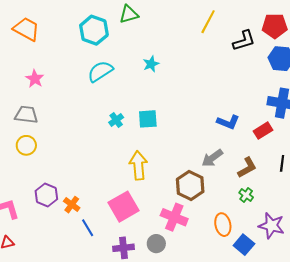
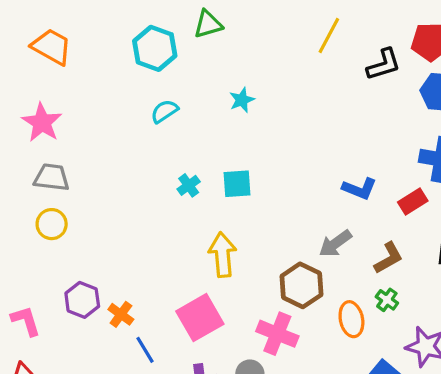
cyan semicircle: (100, 71) -> (164, 111), size x0.7
pink star: (35, 79) -> (42, 123), moved, size x1.4
orange ellipse: (223, 225) -> (351, 319), moved

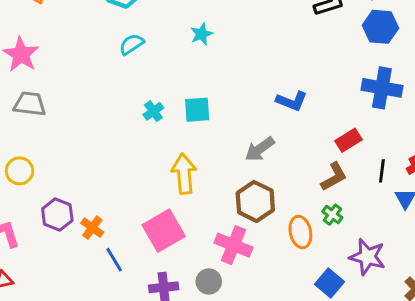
blue L-shape: (359, 189) -> (292, 101), moved
red rectangle: (413, 202) -> (348, 140), moved
yellow circle: (52, 224) -> (20, 171), moved
gray arrow: (335, 243) -> (260, 149), moved

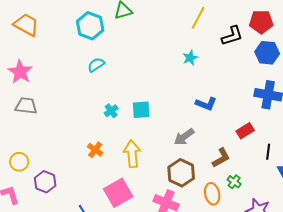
cyan star: (201, 34) -> (190, 58), moved
yellow circle: (20, 171) -> (19, 162), moved
brown L-shape: (334, 177) -> (221, 158), moved
orange cross: (92, 228) -> (95, 150), moved

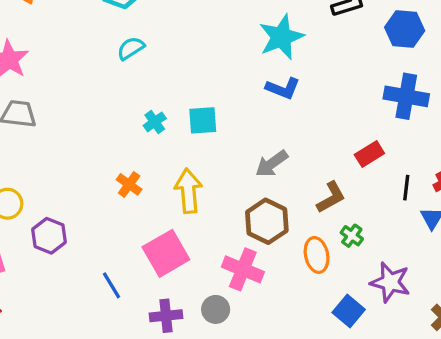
cyan star: (190, 58) -> (281, 37), size x1.8
blue L-shape: (206, 104) -> (283, 88), moved

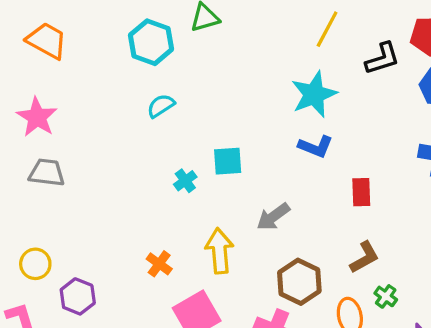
cyan square: (203, 120) -> (228, 161), moved
red rectangle: (369, 154) -> (361, 192), moved, turned -60
gray arrow: (272, 164) -> (273, 217), moved
orange cross: (129, 184) -> (159, 264), moved

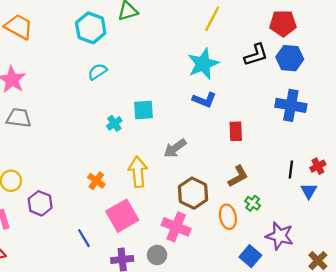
black L-shape: (382, 59) -> (256, 55), moved

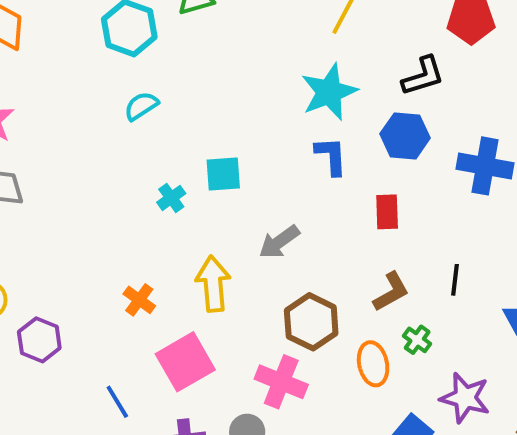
blue hexagon: (290, 58) -> (405, 136), moved
blue L-shape: (204, 100) -> (331, 156), turned -115
black line: (291, 170) -> (455, 280), moved

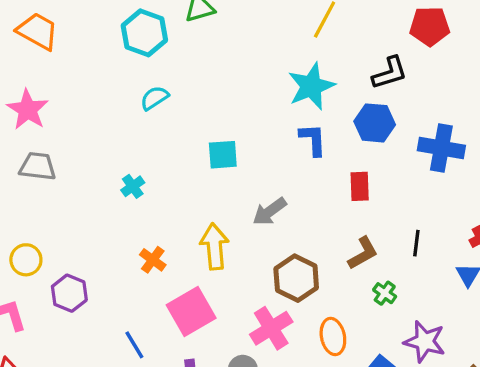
cyan cross: (171, 198) -> (133, 186), moved
orange ellipse: (373, 364) -> (333, 337), moved
pink cross: (281, 382) -> (271, 328), turned 36

